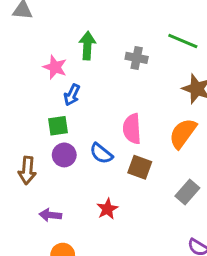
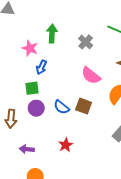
gray cross: (137, 58) -> (86, 42), turned 32
pink semicircle: (132, 129) -> (91, 76), moved, turned -48
brown square: (140, 167) -> (84, 106), moved

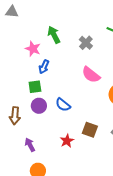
green arrow: (52, 34) -> (54, 35), turned -30
brown square: (84, 106) -> (90, 130), moved
purple arrow: (27, 149) -> (30, 145), turned 56

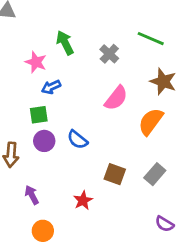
blue arrow: (44, 67) -> (51, 87), turned 40
pink semicircle: (91, 75) -> (116, 98), turned -90
red star: (67, 141) -> (83, 200), moved

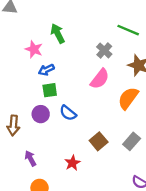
gray cross: (109, 54) -> (104, 50), moved
green square: (39, 115) -> (50, 90), moved
brown square: (115, 174) -> (99, 141), turned 30

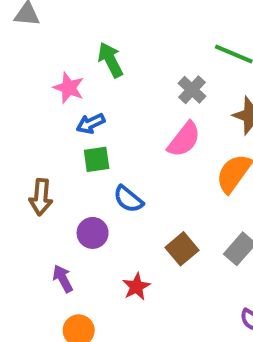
purple circle: (41, 114) -> (93, 233), moved
brown arrow: (13, 125) -> (41, 197), moved

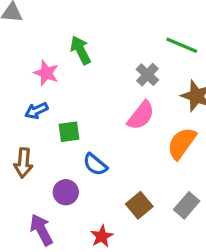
blue arrow: (91, 124) -> (36, 111), moved
purple arrow: (63, 279) -> (41, 230), size x1.4

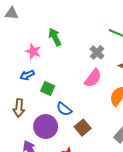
green square: (69, 132) -> (48, 88), turned 32
purple circle: (66, 192) -> (46, 127), size x1.5
brown square: (139, 205) -> (83, 128), moved

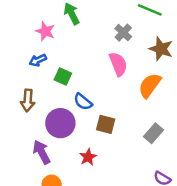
pink semicircle: (93, 78) -> (118, 64), turned -60
brown square: (83, 128) -> (106, 124), turned -35

